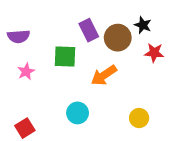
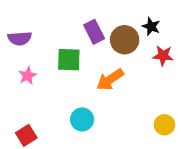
yellow circle: (139, 118) -> (164, 125), moved

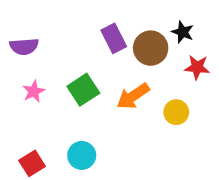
green square: (69, 60) -> (83, 90), moved, turned -35
cyan circle: (82, 119) -> (82, 155), moved
yellow circle: (164, 125) -> (176, 112), moved

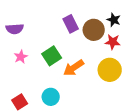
red star: (197, 67) -> (113, 42), moved
orange arrow: (133, 96) -> (74, 68), moved
yellow circle: (176, 112) -> (110, 70), size x1.5

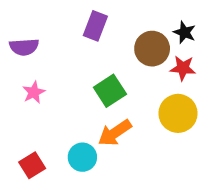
purple rectangle: (71, 24) -> (95, 26), moved, turned 48
green square: (52, 56) -> (110, 91), moved
orange arrow: (74, 68) -> (115, 133), moved

